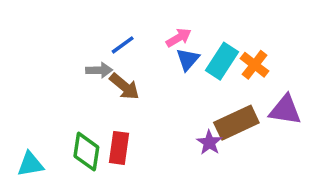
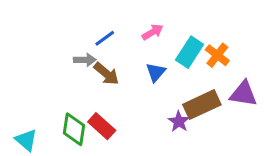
blue triangle: (188, 59) -> (156, 72), moved
red rectangle: (119, 148) -> (102, 126), turned -56
cyan triangle: (30, 164) -> (26, 140), turned 50

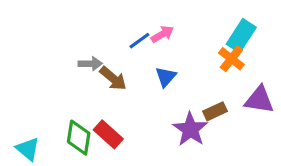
blue line: (105, 38) -> (139, 41), moved
cyan rectangle: (190, 52) -> (241, 36), moved
brown rectangle: (202, 105) -> (215, 111), size x0.6
purple star: (179, 122) -> (190, 129), size x1.5

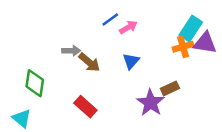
blue line: (139, 41) -> (110, 19), moved
orange cross: (231, 59) -> (183, 47), turned 36
purple triangle: (259, 100) -> (205, 43), moved
green diamond: (79, 138) -> (35, 83), moved

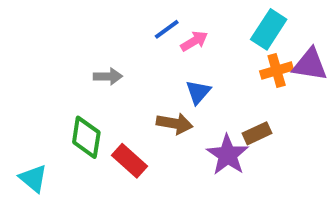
cyan rectangle: (191, 29) -> (269, 29), moved
brown arrow: (89, 62) -> (175, 123), moved, turned -30
green diamond: (35, 83) -> (86, 137), moved

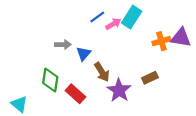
cyan rectangle: (269, 29) -> (132, 17), moved
blue triangle: (198, 92) -> (84, 54), moved
brown arrow: (175, 123) -> (102, 72), turned 48
purple star: (228, 155) -> (119, 90), moved

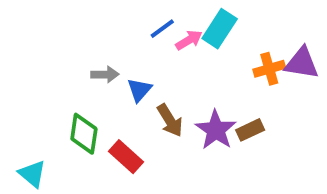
purple star: (119, 90) -> (216, 130), moved

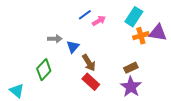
cyan rectangle: (220, 29) -> (134, 17), moved
purple star: (216, 130) -> (131, 87), moved
green diamond: (84, 134) -> (44, 70), turned 35
red rectangle: (126, 157) -> (91, 82), moved

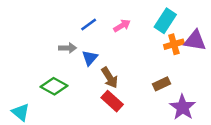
blue line: (85, 15) -> (89, 24), moved
green diamond: (44, 70) -> (54, 86), turned 75
purple star: (131, 87) -> (183, 107), moved

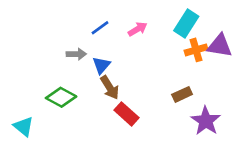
brown arrow: (110, 78) -> (110, 88), moved

